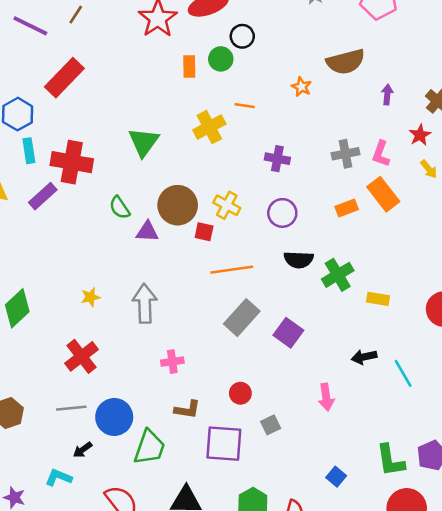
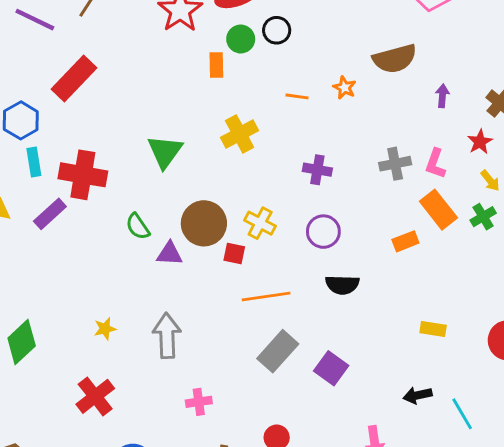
green circle: (221, 59) -> (241, 39), moved
orange line: (245, 106) -> (297, 96), moved
orange rectangle: (347, 208) -> (405, 241), moved
green cross: (338, 275) -> (483, 217), moved, size x0.7

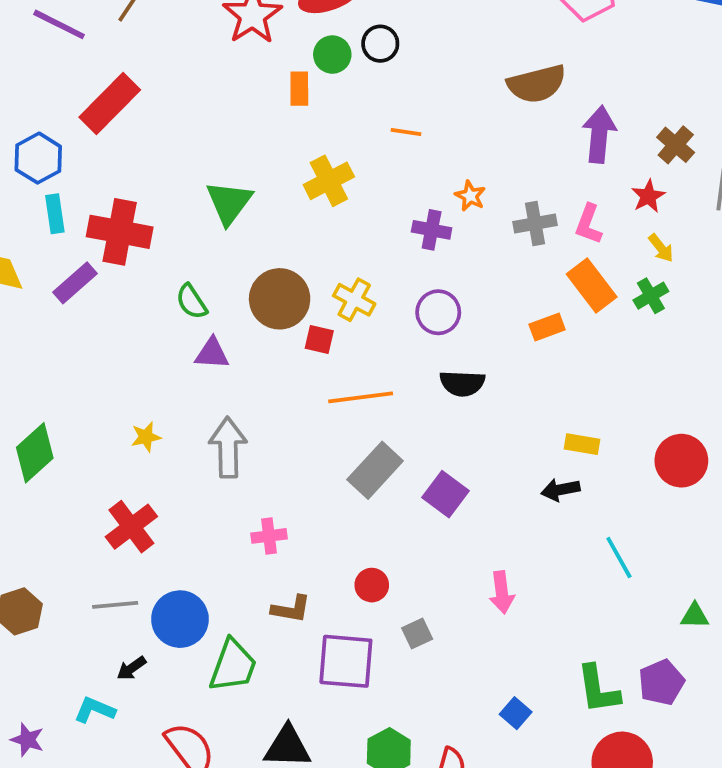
orange star: (344, 88) -> (470, 196), moved
purple arrow: (442, 96) -> (599, 134), size x1.8
purple triangle: (169, 254) -> (212, 353), moved
black arrow: (417, 395) -> (560, 490), moved

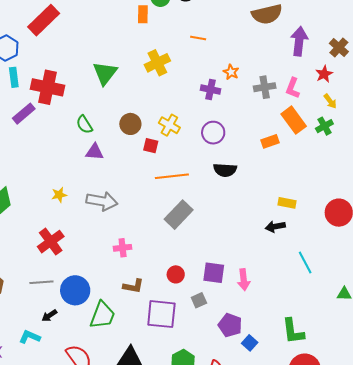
brown circle: (280, 299) -> (130, 124), size x0.7
gray arrow: (228, 447) -> (102, 201), turned 100
purple square: (446, 494) -> (214, 273), moved, turned -30
purple pentagon: (661, 682) -> (230, 325), moved, turned -30

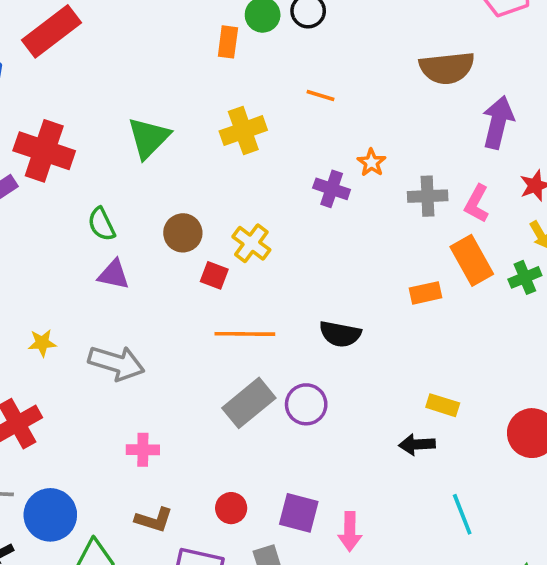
purple circle: (213, 133) -> (306, 404), moved

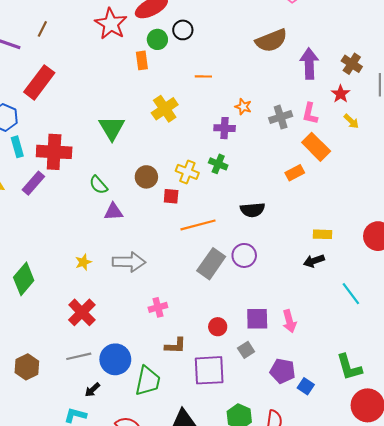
green cross: (525, 277) -> (218, 164), moved, turned -30

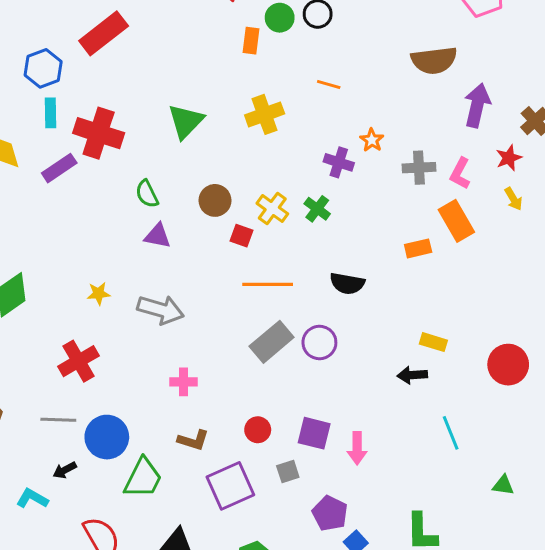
purple square: (209, 370) -> (230, 486), turned -36

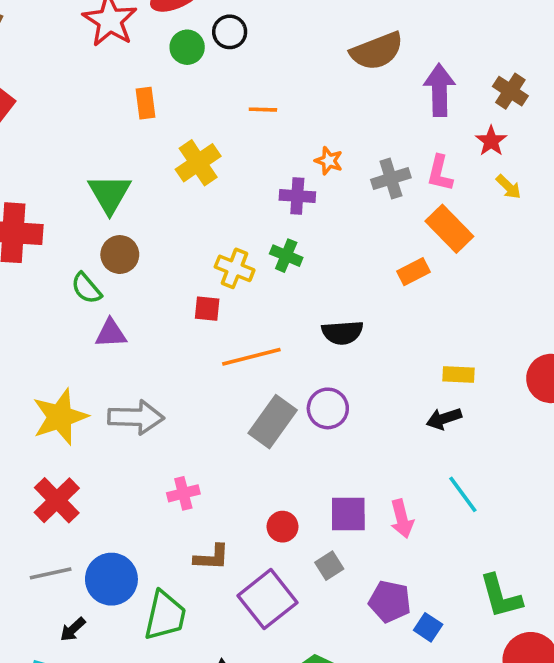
orange rectangle: (251, 41) -> (146, 103), moved
brown circle: (215, 200) -> (120, 255), moved
yellow star: (99, 293) -> (60, 417), size x2.0
cyan line: (451, 433) -> (463, 494), moved

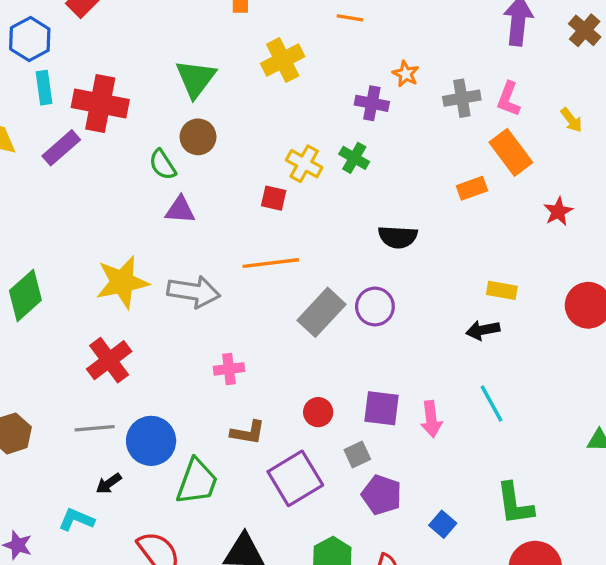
red star: (491, 141) -> (558, 211), moved
orange line: (251, 357) -> (271, 263), moved
purple pentagon: (390, 601) -> (382, 495), moved

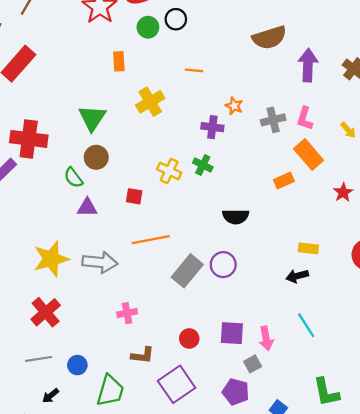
red square: (274, 198) -> (134, 196), moved
blue circle: (151, 441) -> (77, 365), size x0.6
gray square: (357, 454) -> (253, 364), moved

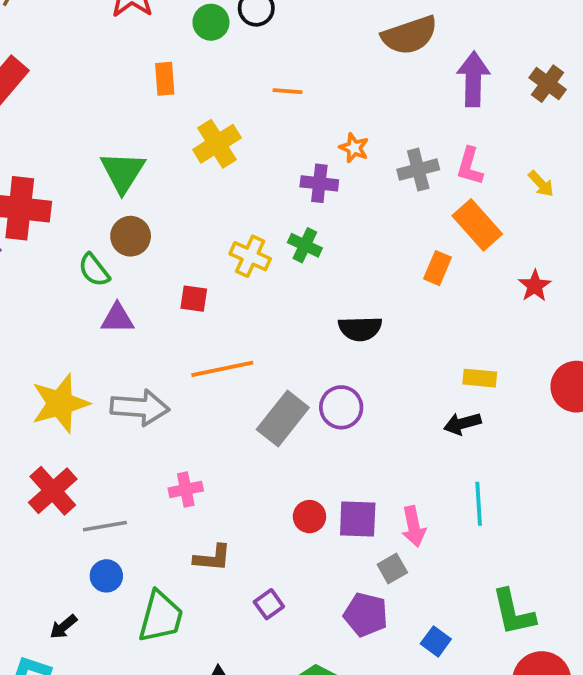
orange rectangle: (284, 180) -> (438, 268), turned -42
cyan line: (306, 325) -> (479, 504), turned 30
red circle: (189, 338) -> (309, 517), moved
gray line: (39, 359) -> (105, 526), moved
purple square: (177, 384) -> (269, 604), size x0.5

